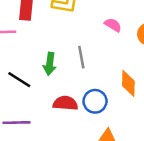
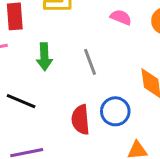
green arrow: (50, 64) -> (44, 57), moved
red semicircle: (65, 103) -> (81, 120), turned -90

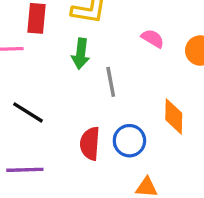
green arrow: (44, 57) -> (81, 54), moved

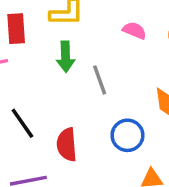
black line: (28, 112) -> (22, 123), turned 32
red semicircle: (90, 143) -> (67, 145), moved

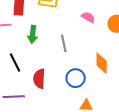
green arrow: (66, 57) -> (33, 34), moved

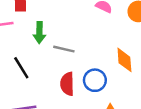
gray line: (64, 43) -> (64, 49), moved, turned -60
red semicircle: (39, 79) -> (67, 84), moved

